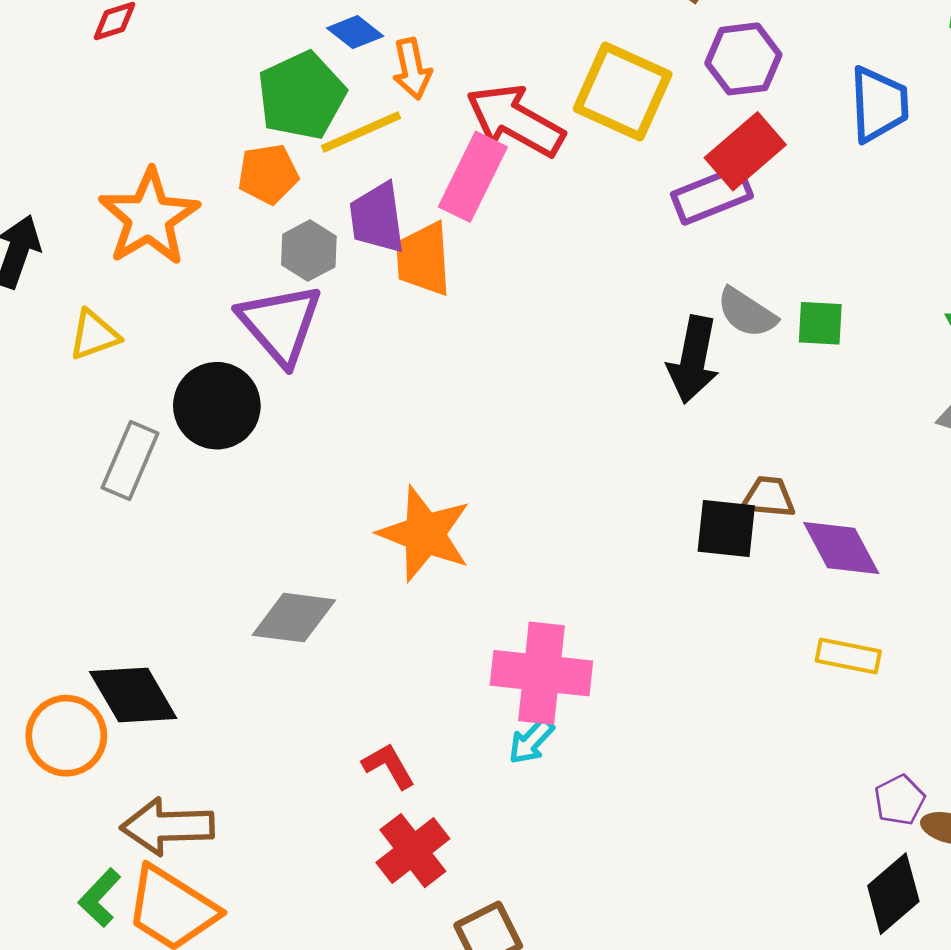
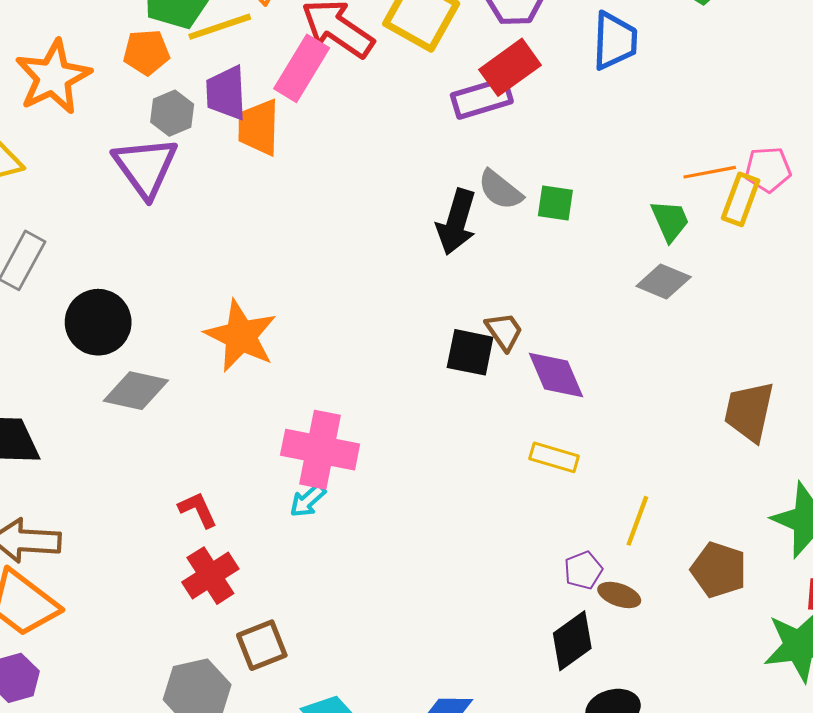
black circle: (217, 406) -> (98, 322), moved
brown trapezoid: (768, 497) -> (504, 331), turned 45

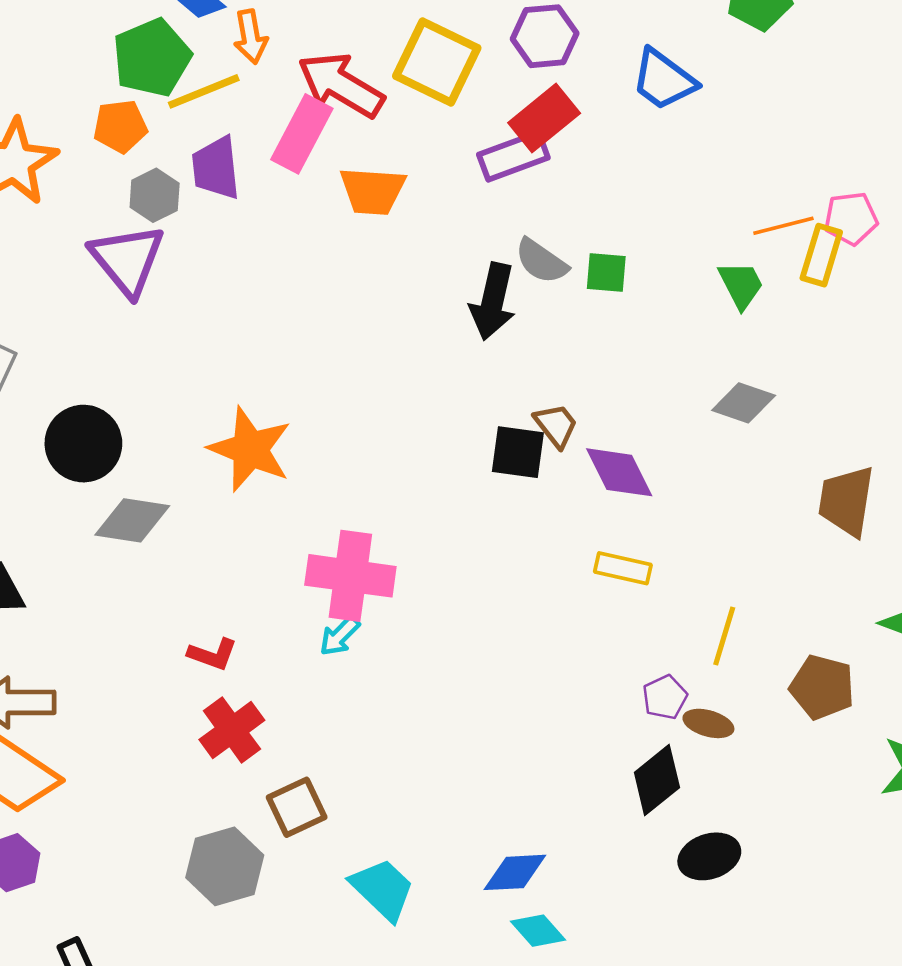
blue trapezoid: (615, 41) -> (664, 80), turned 128
orange trapezoid: (259, 127) -> (373, 191), moved, turned -84
gray diamond: (664, 281) -> (744, 403), moved
red L-shape: (198, 510) -> (213, 654), turned 138

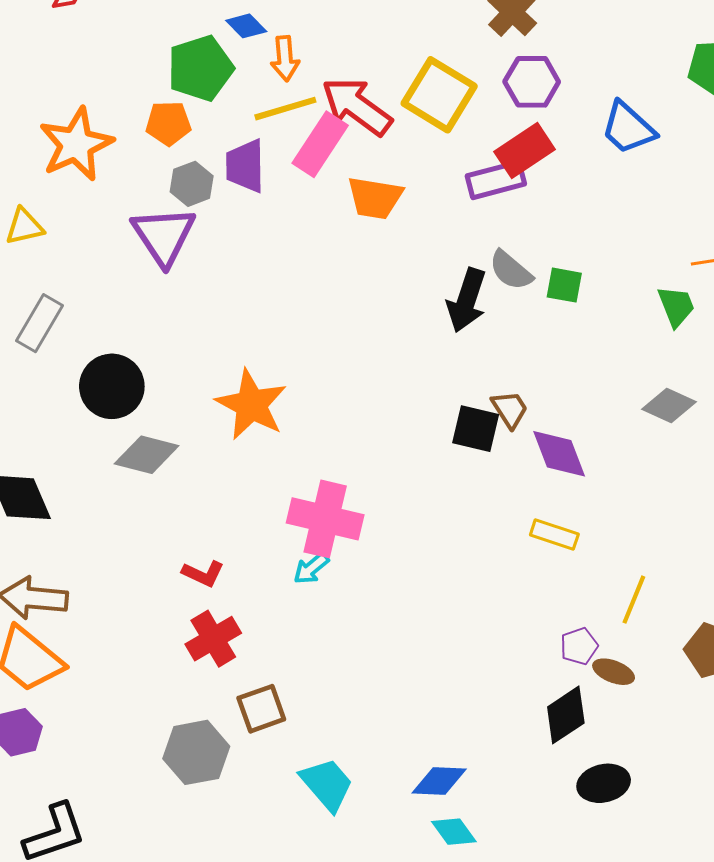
yellow line: (204, 91) -> (285, 109), moved

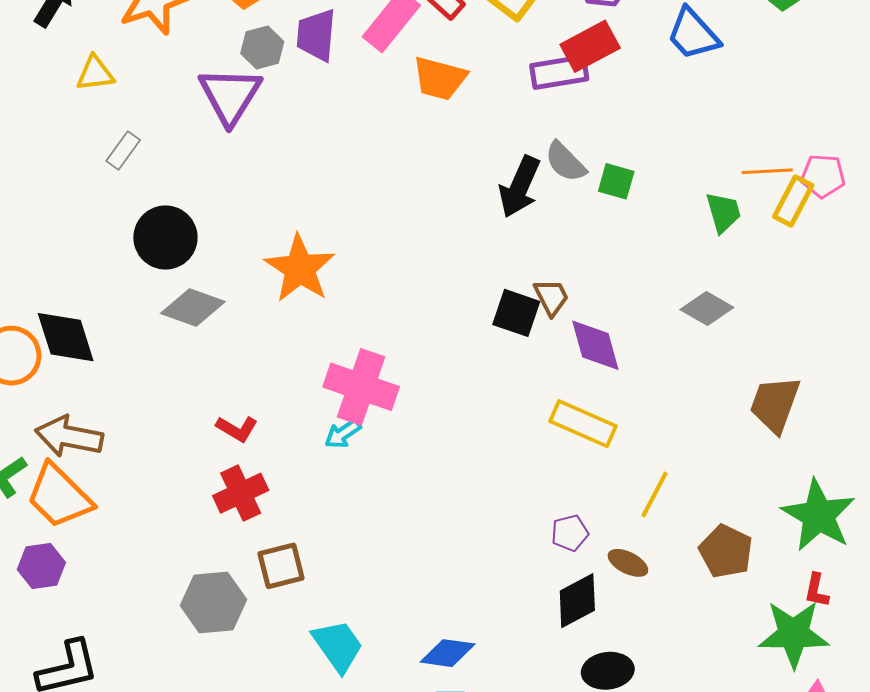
gray rectangle: (40, 323) -> (123, 151), moved, size x0.7
yellow rectangle: (554, 535) -> (583, 424), size x1.4
purple pentagon: (579, 646) -> (570, 533), moved

